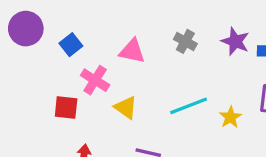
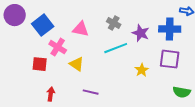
purple star: (235, 41) -> (141, 33), moved
blue square: (71, 45) -> (43, 25), size x1.5
cyan line: (189, 106) -> (116, 48), moved

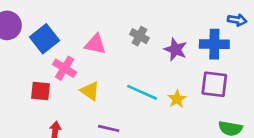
cyan line: (116, 48) -> (142, 92), moved, turned 45

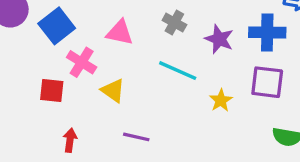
cyan line: (142, 92) -> (178, 71), moved

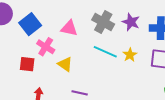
gray cross: (174, 23) -> (103, 22), size x1.5
purple star: (219, 39) -> (131, 22), moved
yellow star: (221, 100) -> (130, 55), moved

